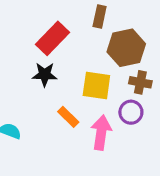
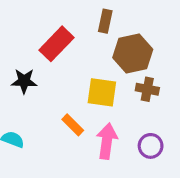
black star: (45, 75) -> (24, 81), moved
purple circle: (131, 112) -> (151, 146), moved

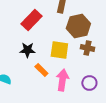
black star: (24, 81) -> (27, 50), moved

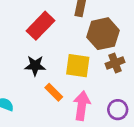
brown cross: (87, 48) -> (115, 63), turned -32

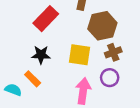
orange rectangle: (54, 92) -> (33, 79), moved
purple circle: (118, 110) -> (110, 78), moved

